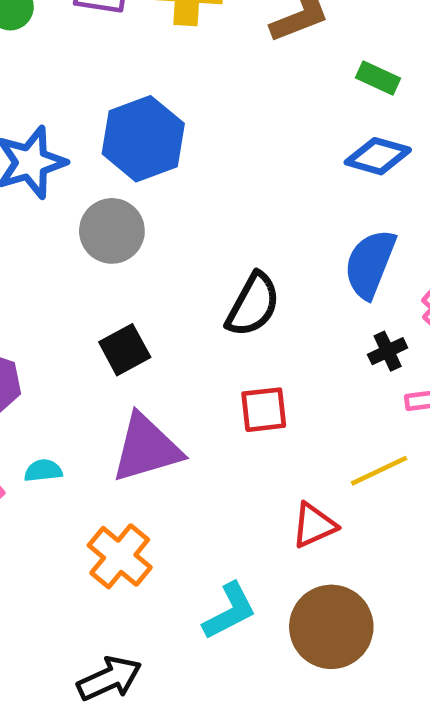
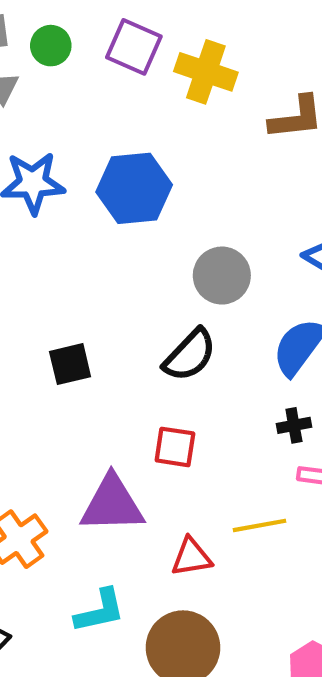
gray circle: (112, 231) -> (222, 276), moved
purple triangle: (146, 448) -> (112, 504), moved

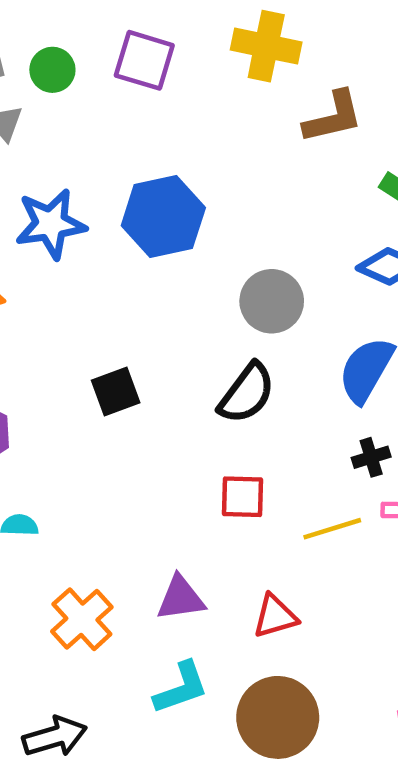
yellow cross: (206, 72) -> (266, 46), moved
black square: (70, 364) -> (116, 391), moved
purple triangle: (112, 504) -> (181, 598), moved, size x0.7
yellow line: (260, 525) -> (332, 529), moved

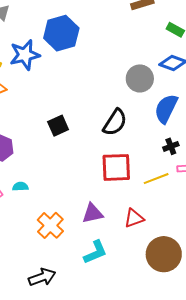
blue hexagon: (163, 217) -> (61, 33), moved
gray circle: (272, 301) -> (140, 78), moved
red square: (242, 497) -> (116, 167), size x1.5
brown circle: (278, 717) -> (164, 254), moved

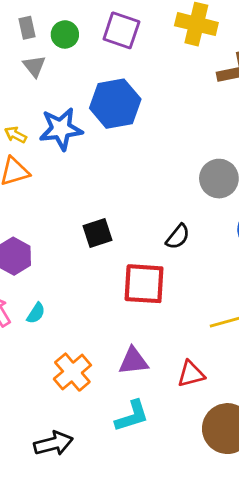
black semicircle: (115, 122) -> (178, 237), size x0.7
red square: (116, 167) -> (144, 284), moved
cyan semicircle: (20, 187) -> (36, 313), turned 119

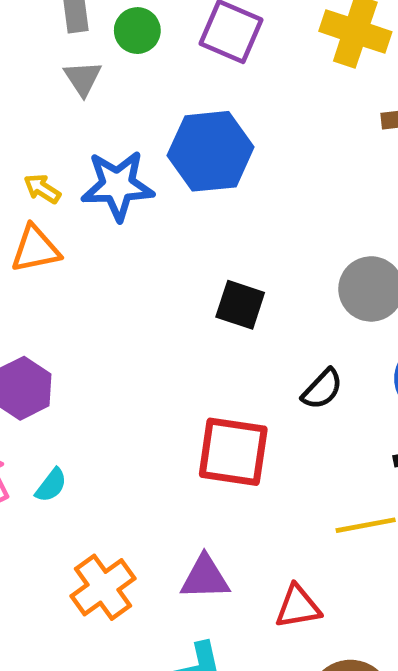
black square: (97, 233) -> (240, 305), moved, turned 32
black semicircle: (178, 237) -> (322, 389), moved

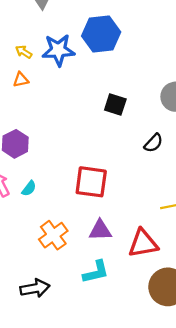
orange triangle: (35, 249) -> (21, 80), size x0.7
red square: (233, 452) -> (91, 182), moved
red triangle: (298, 607) -> (143, 243), size x1.4

